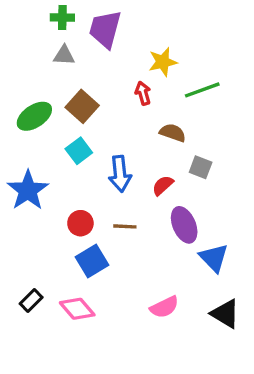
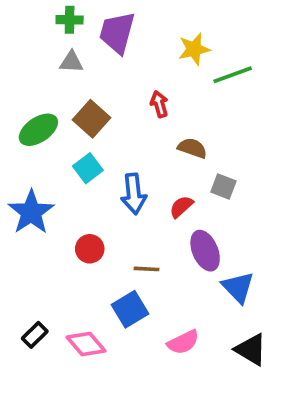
yellow star: (163, 62) -> (194, 49), moved
green line: (202, 90) -> (233, 75), moved
brown line: (125, 226) -> (146, 269), moved
blue square: (92, 261) -> (130, 309), moved

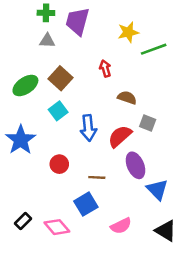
red semicircle: (181, 207) -> (120, 136), size x1.5

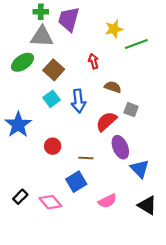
gray triangle: (47, 41) -> (42, 36), size x1.6
green ellipse: (25, 85) -> (22, 62), moved
blue arrow: (88, 128) -> (78, 101), moved

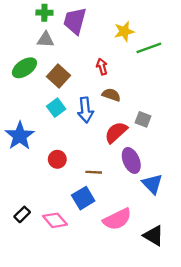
gray triangle: (42, 36) -> (46, 40), size x0.7
brown semicircle: (113, 87) -> (111, 95), moved
pink semicircle: (107, 201) -> (117, 219), size x1.4
black triangle: (147, 205) -> (154, 236), moved

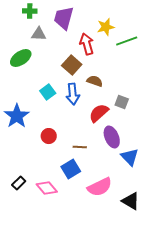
green cross: (44, 13) -> (30, 11), moved
red arrow: (102, 67) -> (87, 44), moved, size x1.5
brown square: (58, 76) -> (72, 65), moved

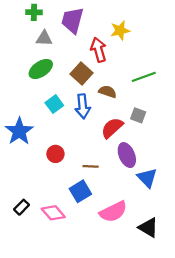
green line: (127, 41) -> (144, 77), moved
green ellipse: (21, 58) -> (41, 69), moved

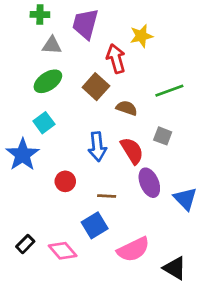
cyan square: (54, 104) -> (44, 123), moved
blue arrow: (83, 106) -> (97, 147), moved
red semicircle: (112, 128) -> (132, 151), turned 100
blue triangle: (147, 178) -> (185, 199), moved

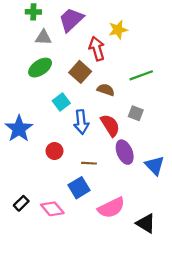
purple trapezoid: (85, 24) -> (71, 20), turned 32
cyan square: (44, 123) -> (61, 102), moved

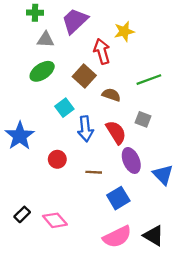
blue square: (79, 188) -> (118, 198), moved
pink semicircle: (111, 208) -> (117, 237), moved

